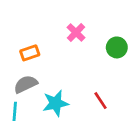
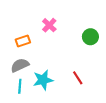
pink cross: (76, 32) -> (49, 25), moved
cyan line: (15, 111) -> (20, 86), moved

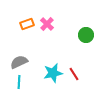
orange rectangle: (23, 41) -> (27, 24), moved
cyan star: (43, 80) -> (53, 73), moved

